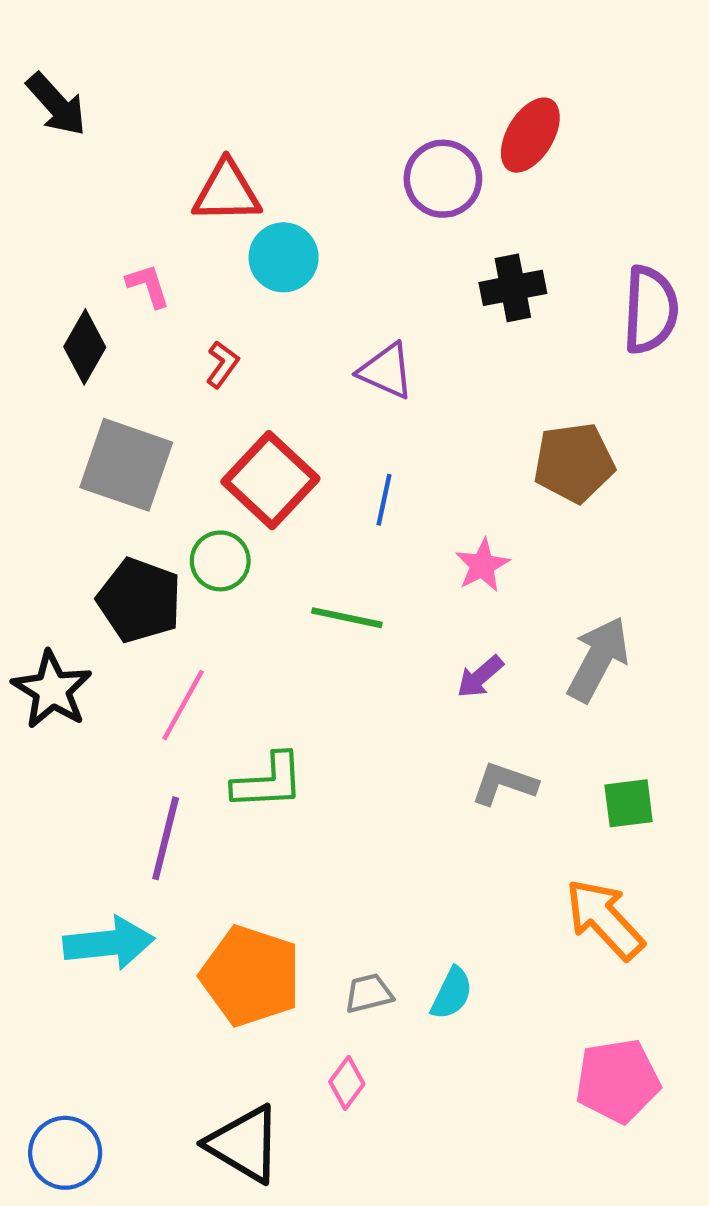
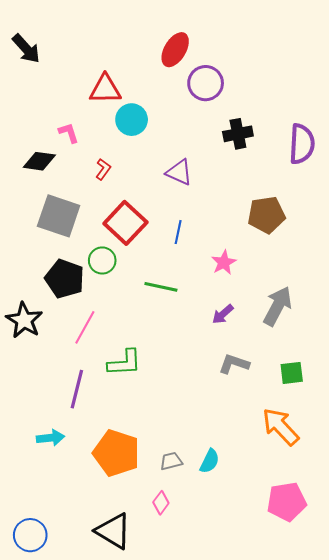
red ellipse: (530, 135) -> (175, 50), moved
black diamond: (85, 347) -> (39, 161), turned 68
cyan arrow: (109, 943) -> (50, 438), size x0.7

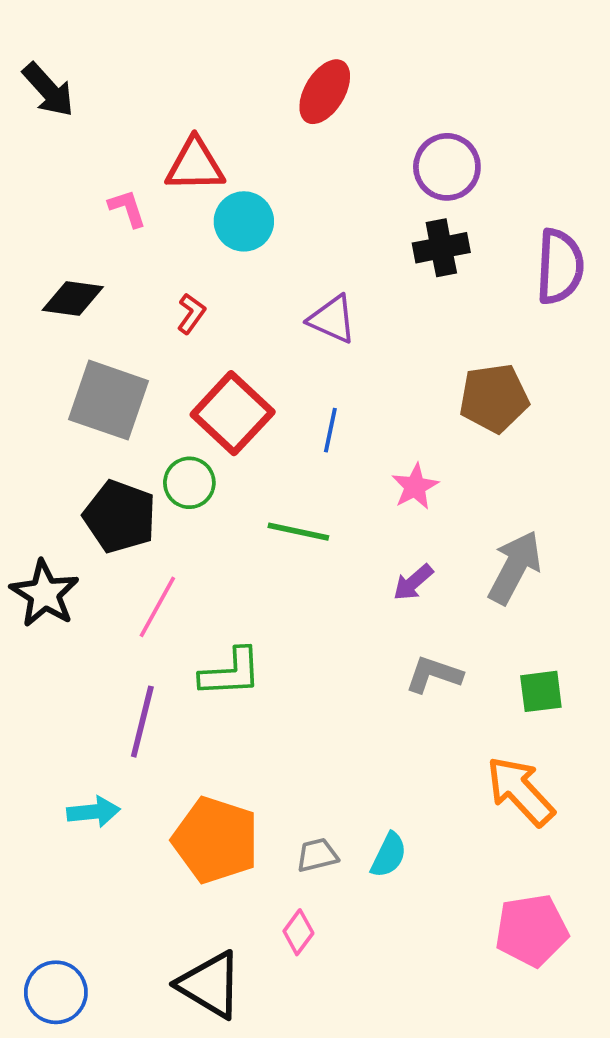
purple circle: (206, 83) -> (447, 167), moved
pink L-shape: (69, 133) -> (127, 208), moved

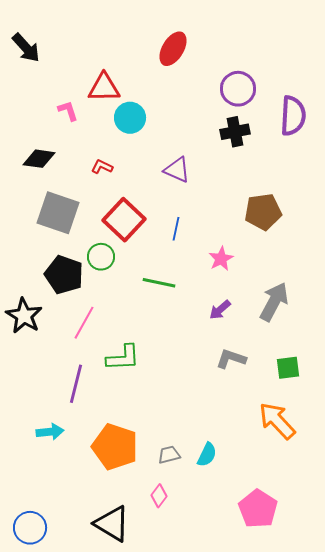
purple semicircle: (560, 267) -> (293, 116), moved
red L-shape: (191, 314) -> (102, 167), turned -100
pink pentagon: (532, 930) -> (258, 509), moved, turned -30

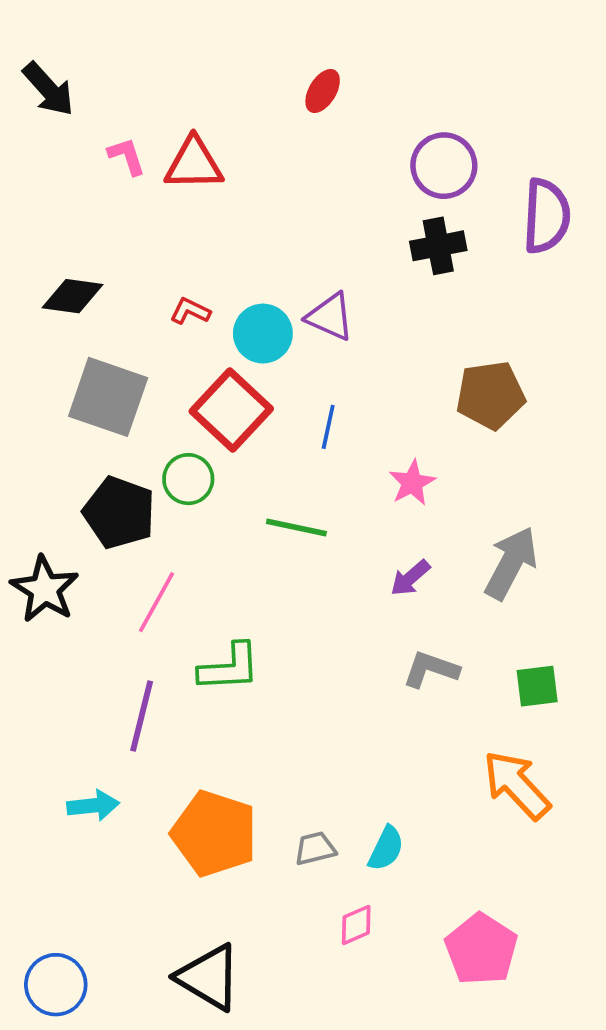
red ellipse: (173, 49) -> (323, 91), size x0.7
pink L-shape: (68, 111) -> (127, 156), moved
cyan circle: (130, 118) -> (263, 334), moved
pink diamond: (159, 496) -> (356, 925), moved, turned 30

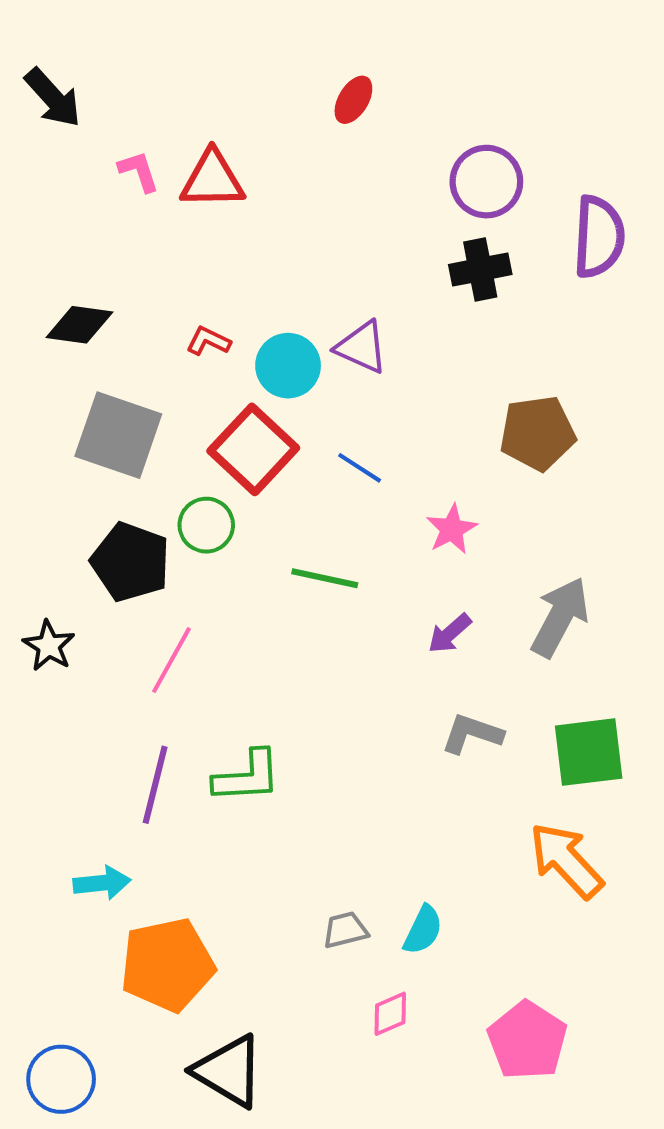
blue line: (328, 427) -> (360, 468), turned -69
black star: (45, 589) -> (49, 646), size x0.7
green L-shape: (229, 667) -> (247, 777), moved
green square: (537, 686) -> (589, 752), size x1.5
orange pentagon: (214, 834) -> (167, 965), moved, turned -30

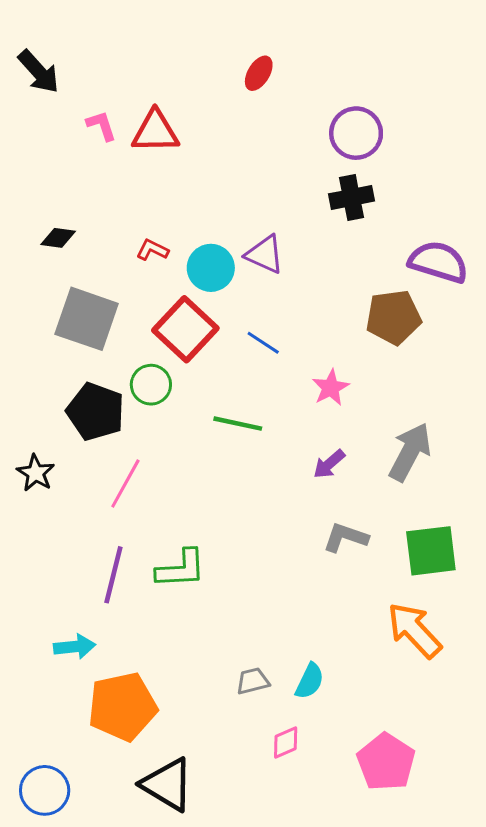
purple semicircle: (599, 237) -> (438, 262), moved, turned -76
black diamond: (79, 325) -> (58, 238), size x0.7

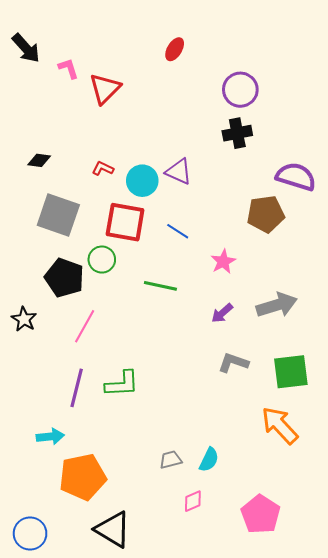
pink L-shape: (102, 126) -> (68, 68), moved
red triangle: (155, 132) -> (105, 89), turned -44
red square: (185, 329) -> (125, 222), turned -33
gray arrow: (410, 452) -> (277, 305), turned 45

